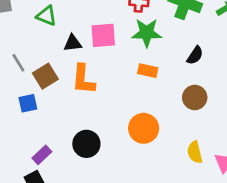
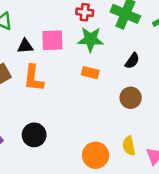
orange circle: (144, 128) -> (96, 155), moved

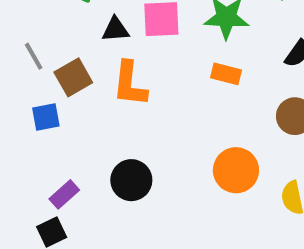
orange circle: (96, 155) -> (236, 170), moved

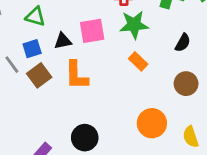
orange rectangle: (226, 74) -> (138, 61), turned 36
blue square: (46, 117) -> (32, 49), moved

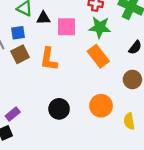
black triangle: (63, 41) -> (43, 18), moved
orange rectangle: (138, 61) -> (98, 56), size x1.5
black circle: (85, 138) -> (59, 109), moved

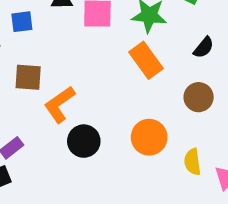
brown square: (20, 54) -> (28, 77), moved, turned 30
orange L-shape: (49, 59) -> (60, 104), moved, turned 45

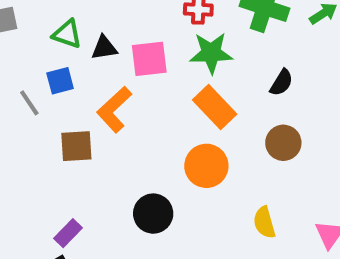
orange L-shape: (60, 104) -> (114, 109), moved
orange circle: (149, 137) -> (206, 166), moved
yellow semicircle: (192, 162) -> (264, 222), moved

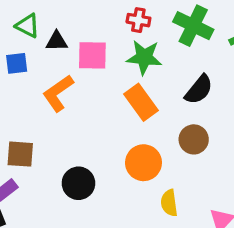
black semicircle: (281, 83) -> (199, 90), size x1.4
brown square: (76, 146) -> (20, 154), moved
orange circle: (206, 166) -> (144, 163), moved

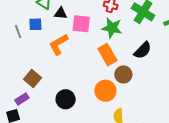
brown circle: (194, 139) -> (123, 74), moved
brown square: (20, 154) -> (32, 79), turned 30

